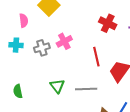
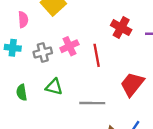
red line: (96, 57) -> (97, 55), moved
green triangle: (57, 86) -> (54, 87), moved, turned -42
green semicircle: (18, 91) -> (22, 92), moved

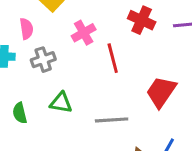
pink semicircle: (23, 20) -> (26, 29), moved
pink cross: (69, 46) -> (84, 33), moved

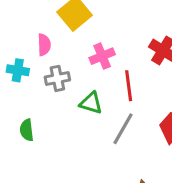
green triangle: (61, 103) -> (91, 103), moved
gray line: (112, 120) -> (123, 129), moved, turned -64

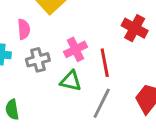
pink cross: (102, 56) -> (75, 49), moved

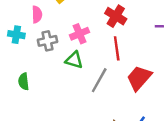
red cross: (135, 28) -> (116, 16), moved
red line: (105, 63) -> (117, 48), moved

